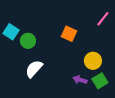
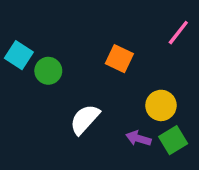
white semicircle: (34, 69) -> (85, 119), moved

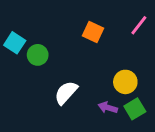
orange square: (119, 59) -> (93, 32), moved

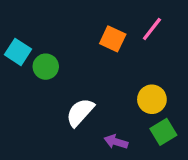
pink line: (139, 25) -> (152, 29), moved
purple arrow: (108, 108) -> (116, 142), moved

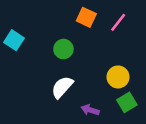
orange square: (113, 39) -> (86, 17), moved
green circle: (46, 67) -> (63, 49), moved

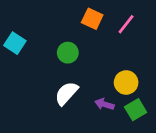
purple arrow: (90, 110) -> (104, 104), moved

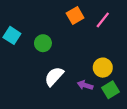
orange square: (92, 19) -> (75, 16), turned 35
green circle: (68, 53) -> (43, 43), moved

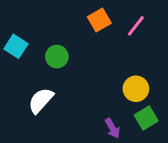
white semicircle: (54, 76) -> (41, 100), moved
purple arrow: (85, 85) -> (112, 128), moved, turned -136

